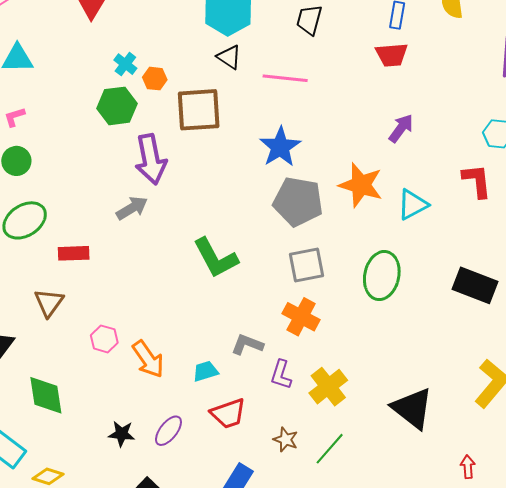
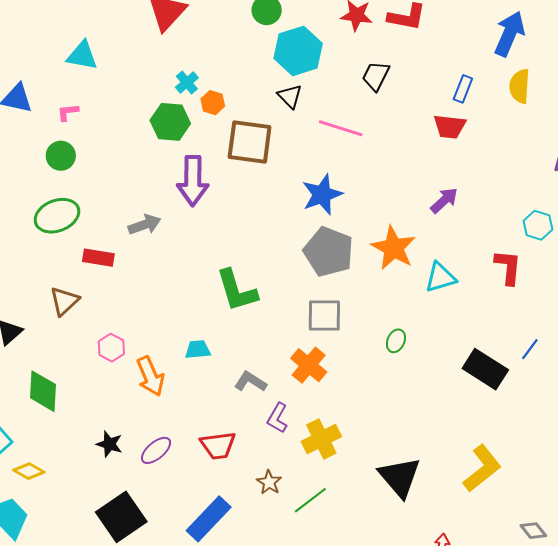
gray arrow: (132, 208) -> (145, 225), moved
green ellipse: (382, 276) -> (396, 341), size x0.5
cyan trapezoid: (205, 371) -> (198, 349), moved

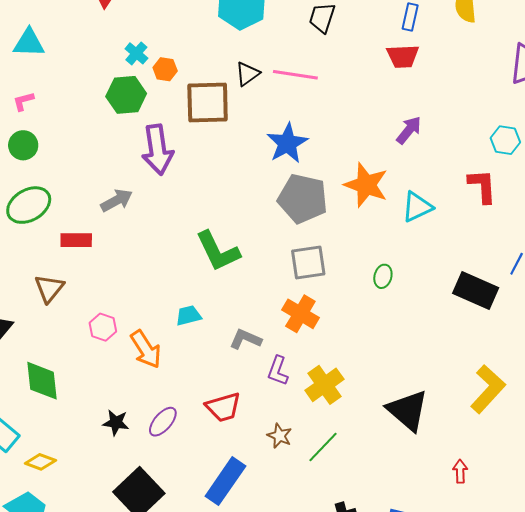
black triangle: (290, 96) -> (247, 74), moved, turned 48

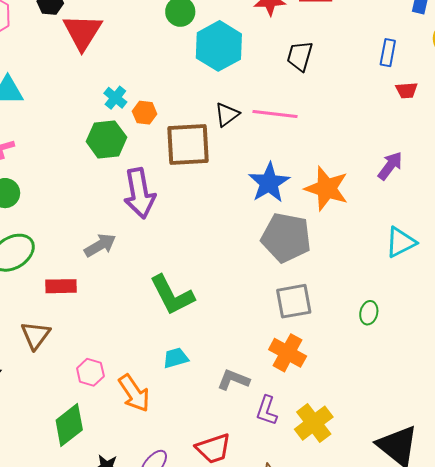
red trapezoid: (403, 56) -> (407, 90), moved, size x0.7
orange star: (366, 185) -> (327, 188), moved
green L-shape: (218, 251) -> (172, 295), moved
green diamond: (42, 381) -> (69, 425), moved, turned 60

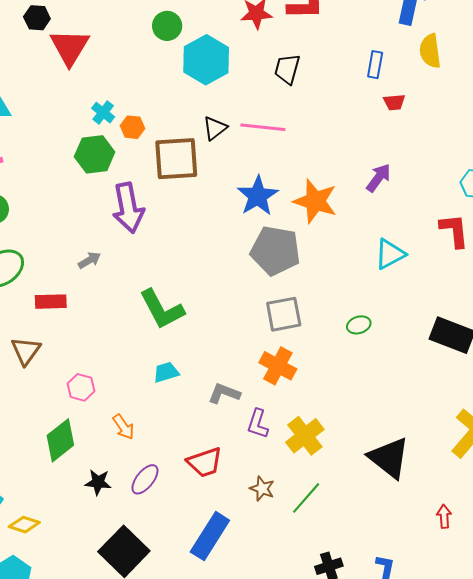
gray arrow: (100, 245) -> (89, 260), size x0.7
green ellipse: (369, 313) -> (359, 325), turned 60
orange arrow: (134, 393) -> (124, 427), moved, size x0.7

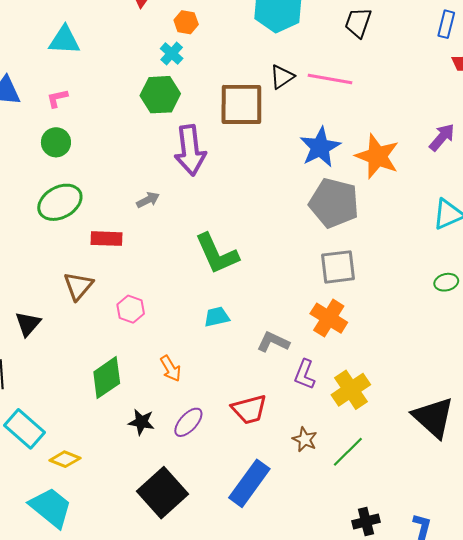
orange hexagon: (132, 127) -> (186, 22), moved
green ellipse: (359, 325) -> (446, 282), moved
pink hexagon: (81, 387) -> (131, 309), moved

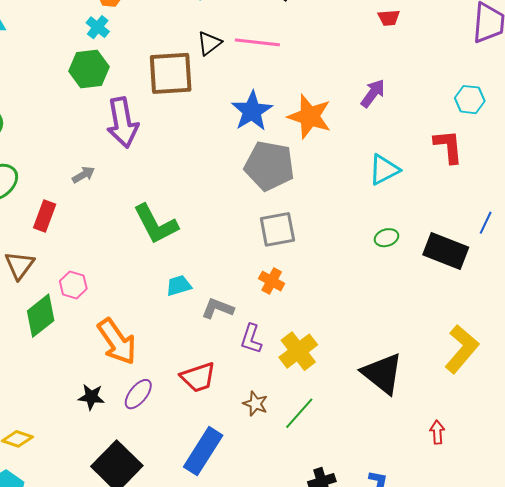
red rectangle: (107, 239) -> (45, 216), turned -68
cyan trapezoid: (217, 317) -> (179, 285), moved
orange cross: (329, 318) -> (272, 281), size x0.7
orange arrow: (171, 369) -> (117, 342), size x1.8
green diamond: (107, 378) -> (41, 316), moved

